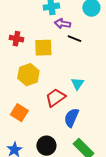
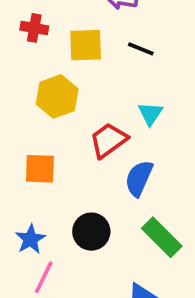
black line: (74, 39) -> (141, 49), moved
orange square: (19, 113) -> (40, 169), turned -30

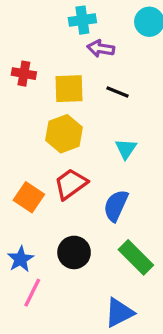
yellow hexagon: (57, 96) -> (64, 134), moved
red trapezoid: (108, 140) -> (71, 184), moved
orange square: (40, 169) -> (29, 197), turned 32

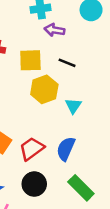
yellow hexagon: (64, 134) -> (44, 89), moved
red trapezoid: (71, 184) -> (32, 149), moved

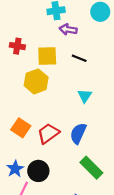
yellow hexagon: (44, 89) -> (36, 81), moved
black circle: (34, 184) -> (38, 171), moved

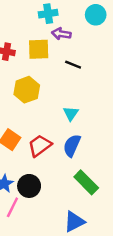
yellow square: (47, 56) -> (39, 49), moved
cyan triangle: (85, 96) -> (71, 113), moved

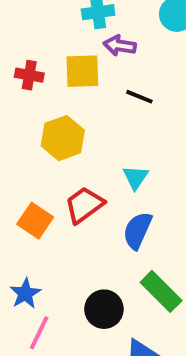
red trapezoid: (40, 146) -> (84, 205), moved
black circle: (29, 186) -> (104, 309), moved

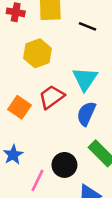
cyan triangle: (135, 177) -> (85, 79), size x1.5
pink line: (39, 333) -> (38, 180), moved

